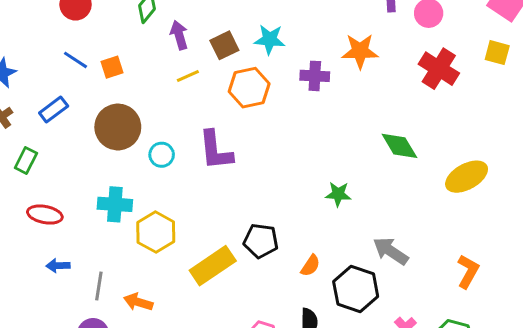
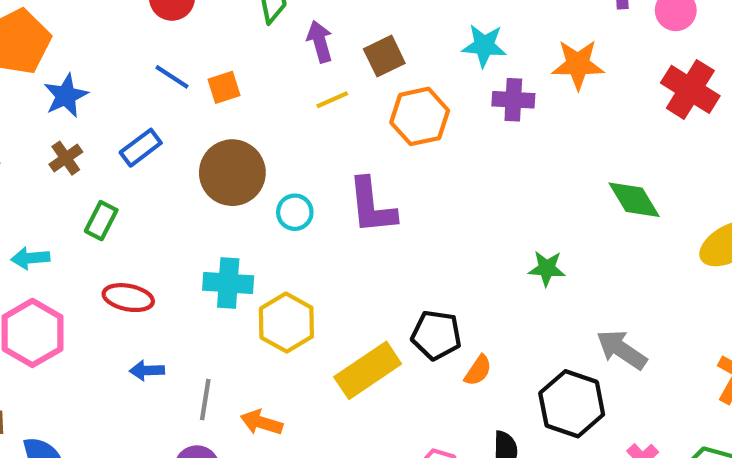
cyan star: (270, 39) -> (484, 46), moved
orange semicircle: (310, 266) -> (478, 370), moved

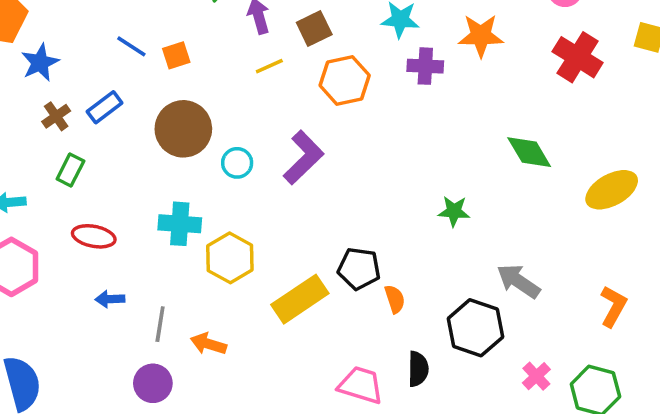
brown cross: (66, 158) -> (56, 116), moved
purple L-shape: (372, 206) -> (303, 158), turned -128
orange semicircle: (478, 370) -> (395, 299), turned -52

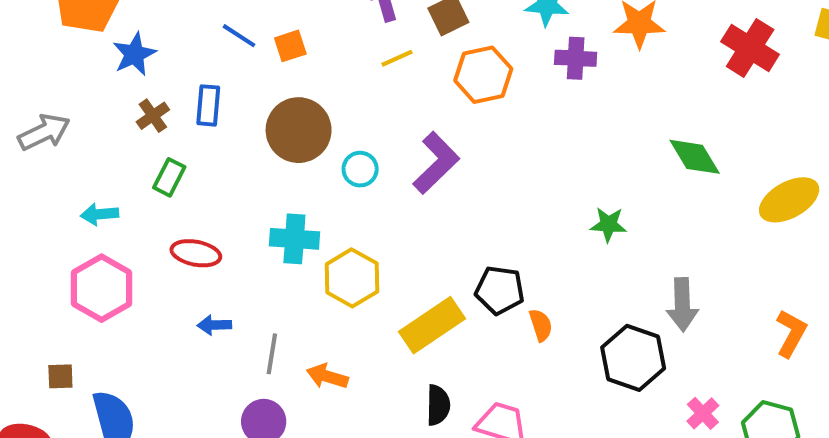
blue rectangle: (105, 107) -> (208, 105), turned -48
gray arrow: (518, 281) -> (682, 305), turned -126
black semicircle: (418, 369) -> (438, 405), moved

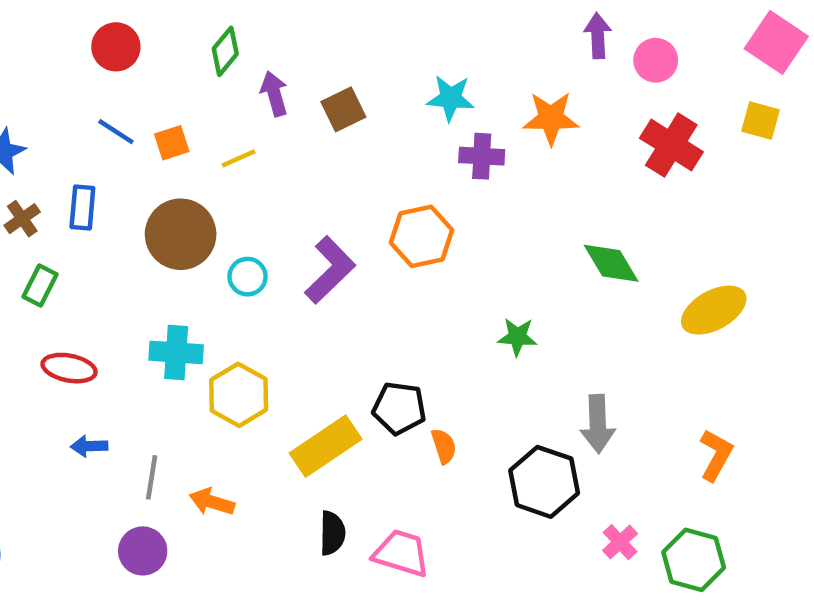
yellow line: (397, 58) -> (239, 158), moved
orange hexagon: (483, 75) -> (421, 236), moved

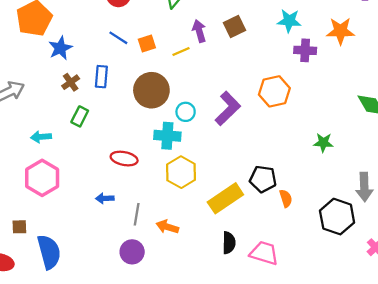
purple arrow: (274, 94) -> (199, 31), moved
cyan cross: (176, 352) -> (167, 136), moved
red ellipse: (69, 368) -> (124, 159), moved

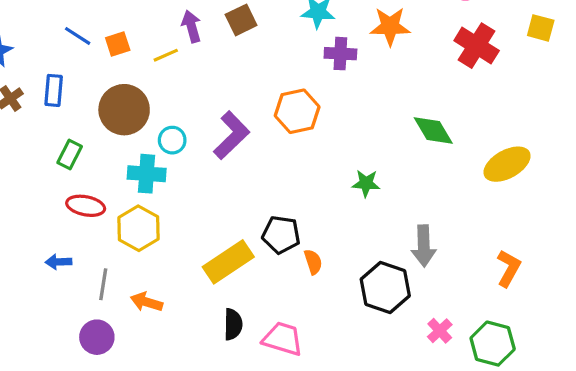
green rectangle: (80, 116) -> (70, 155), moved
yellow hexagon: (181, 172) -> (139, 228), moved

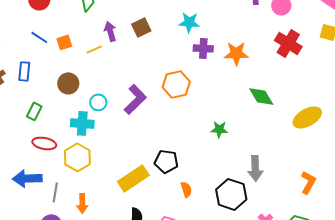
orange star: (390, 26) -> (236, 53), moved
brown circle: (124, 110) -> (68, 83), size x0.7
blue arrow: (58, 262) -> (27, 178), size x1.8
orange semicircle: (313, 262) -> (186, 189), moved
orange arrow: (147, 302) -> (82, 203), turned -108

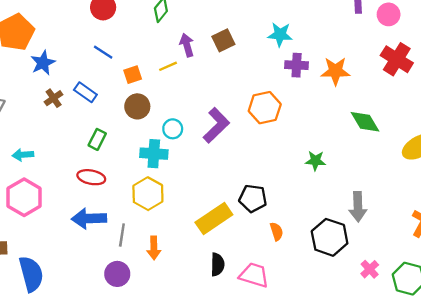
orange square: (64, 42) -> (133, 75), moved
blue rectangle: (24, 71) -> (85, 92), turned -60
red ellipse: (44, 143) -> (91, 177), moved

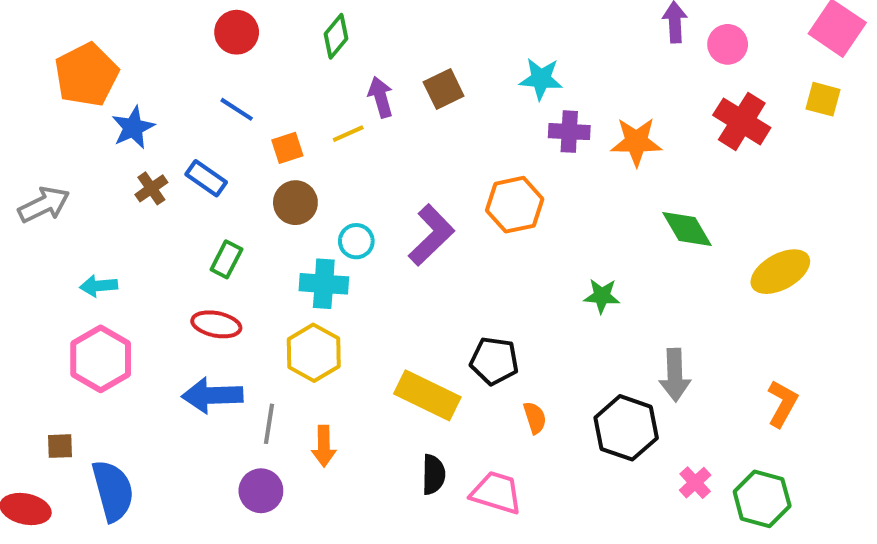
yellow rectangle: (214, 218) -> (427, 395), turned 60

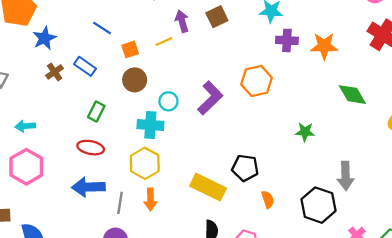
orange arrow: (324, 446) -> (150, 199), moved

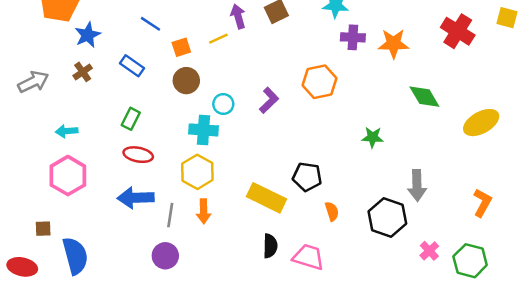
brown cross: (55, 72) -> (83, 72), moved
purple L-shape: (210, 98) -> (269, 100), size x0.7
green rectangle: (96, 111) -> (131, 119), moved

